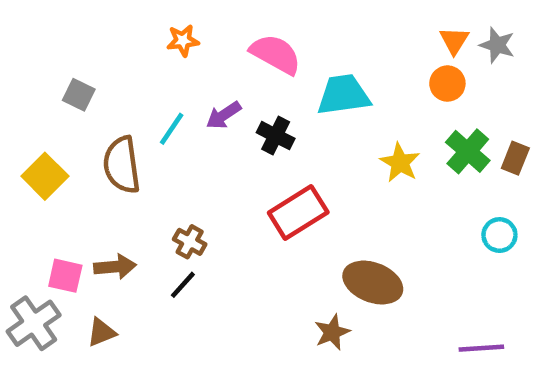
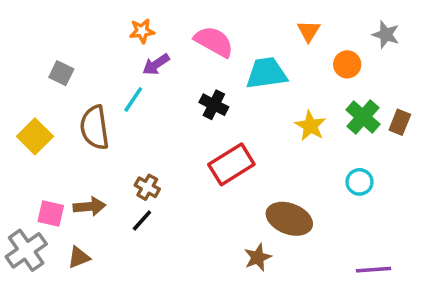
orange triangle: (454, 41) -> (309, 31), moved
purple arrow: (224, 115) -> (156, 64), moved
cyan circle: (499, 235) -> (359, 182), moved

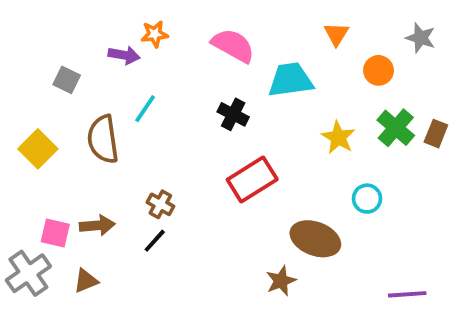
purple arrow: (156, 64) -> (124, 55), moved, turned -136
cyan circle: (359, 182) -> (367, 199), moved

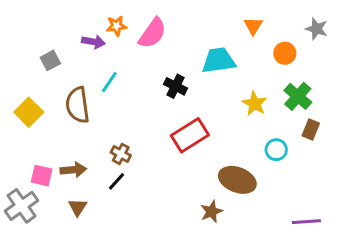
pink semicircle: (233, 46) -> (152, 33), moved, turned 96
gray square: (67, 80) -> (50, 60), turned 36
brown rectangle: (436, 134) -> (311, 130), moved
brown triangle: (86, 281) -> (78, 207), moved, turned -36

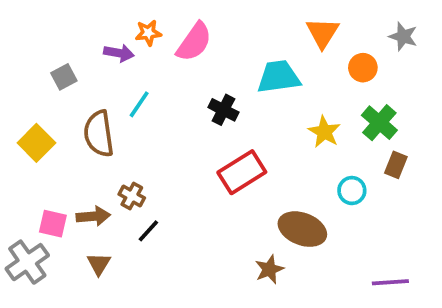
orange triangle: (253, 26) -> (323, 33), size x1.4
brown cross: (121, 154) -> (132, 196), moved

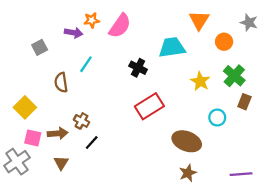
brown semicircle: (99, 134) -> (61, 82), size x0.7
yellow square: (36, 143) -> (25, 107), moved
brown star: (269, 269) -> (188, 173), moved

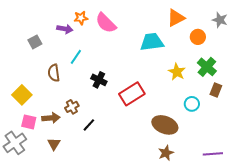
orange triangle: (199, 20) -> (176, 18), turned 30
pink semicircle: (120, 26) -> (106, 23), turned 100
black cross: (138, 68) -> (99, 80), moved
brown cross: (81, 121) -> (72, 107), turned 32
black line: (92, 142) -> (89, 125), moved

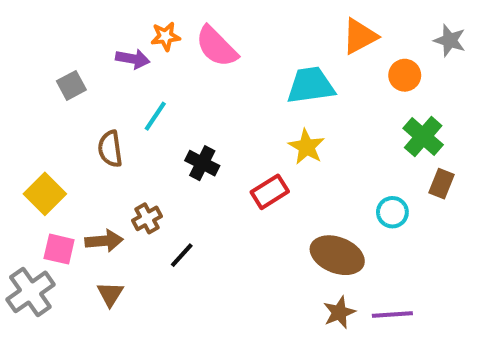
yellow star: (177, 72) -> (307, 147), moved
red rectangle: (132, 94) -> (270, 192), size x0.7
purple line: (213, 154) -> (392, 314), moved

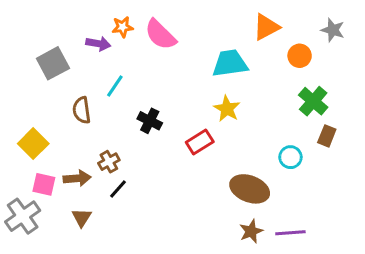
gray square: (71, 85) -> (53, 63), size x1.5
black line: (182, 255) -> (118, 189), moved

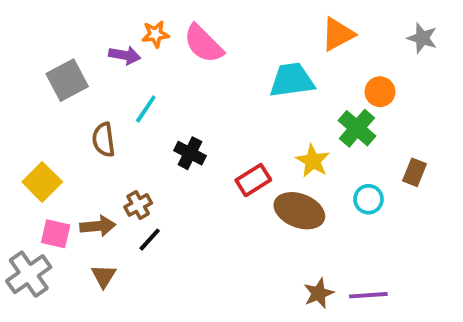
orange circle: (300, 56) -> (380, 92), moved
green cross: (313, 101) -> (357, 128), moved
yellow star: (227, 109) -> (313, 161), moved
brown ellipse: (250, 189) -> (299, 211), moved

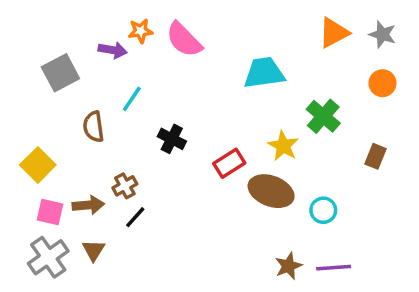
orange triangle: (338, 34) -> (334, 33), moved
orange circle: (380, 92) -> (382, 83), moved
cyan circle: (368, 199) -> (323, 210), moved
gray cross: (29, 274) -> (48, 257), moved

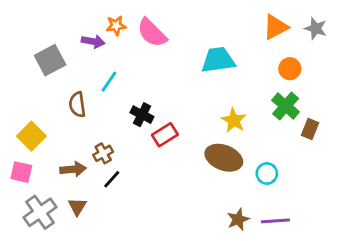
orange circle: (382, 83) -> (290, 69), moved
green cross: (323, 116) -> (286, 106), moved
red rectangle: (229, 163) -> (165, 135), moved
pink square: (50, 212) -> (21, 172), moved

